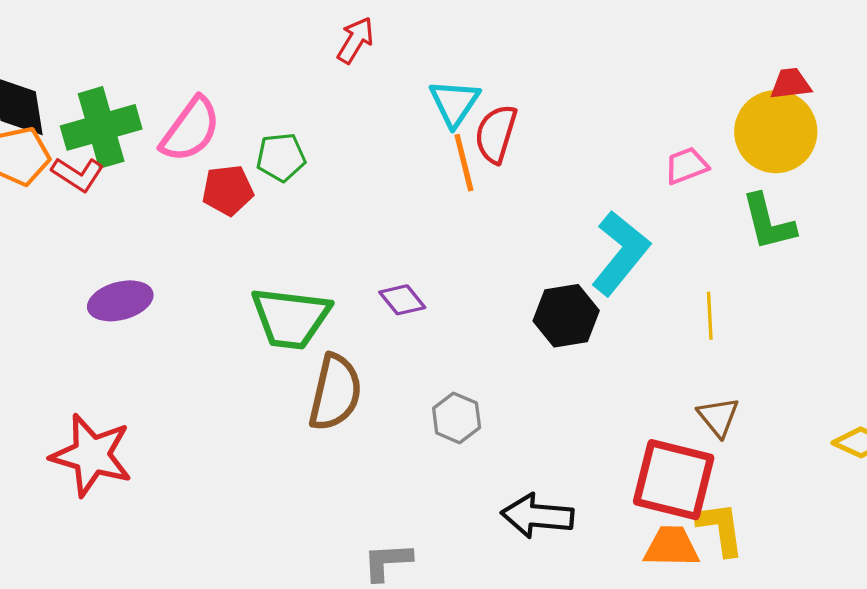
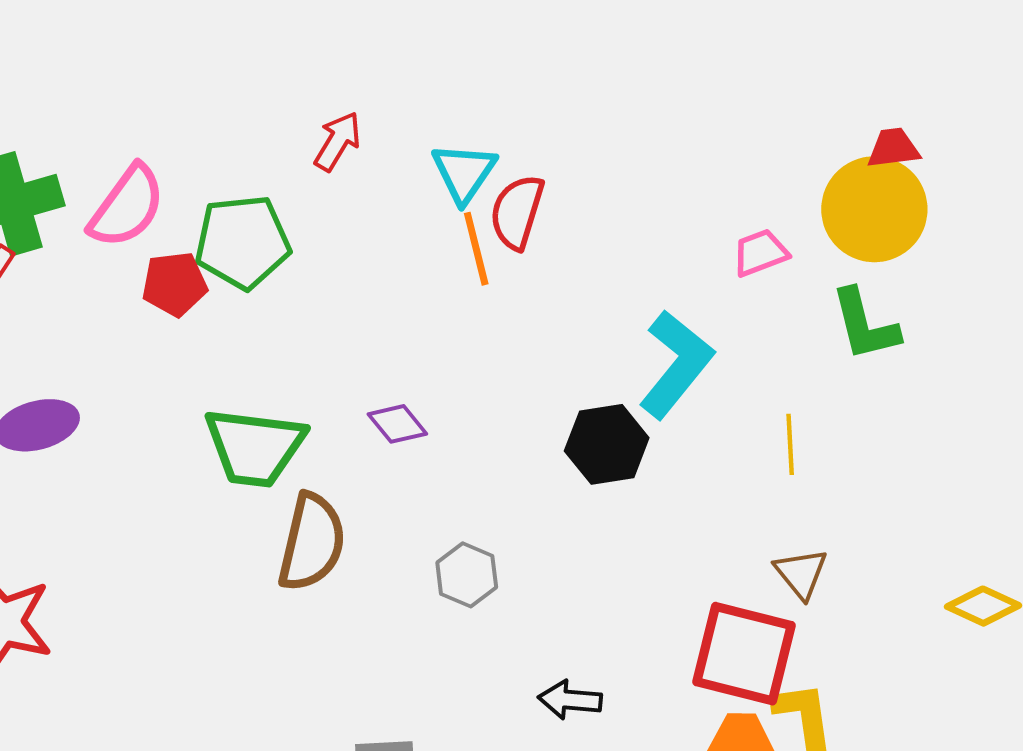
red arrow: (355, 40) -> (338, 141), moved
green pentagon: (281, 157) -> (242, 242), size x1.5
black arrow: (537, 516) -> (570, 700), size x0.7

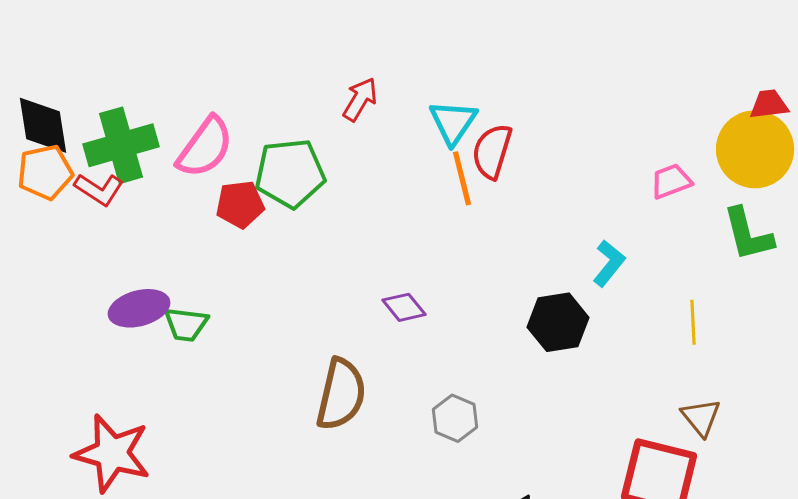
cyan L-shape: (676, 364) -> (609, 263), size x0.6
green trapezoid: (255, 447) -> (186, 324), moved, size x0.6

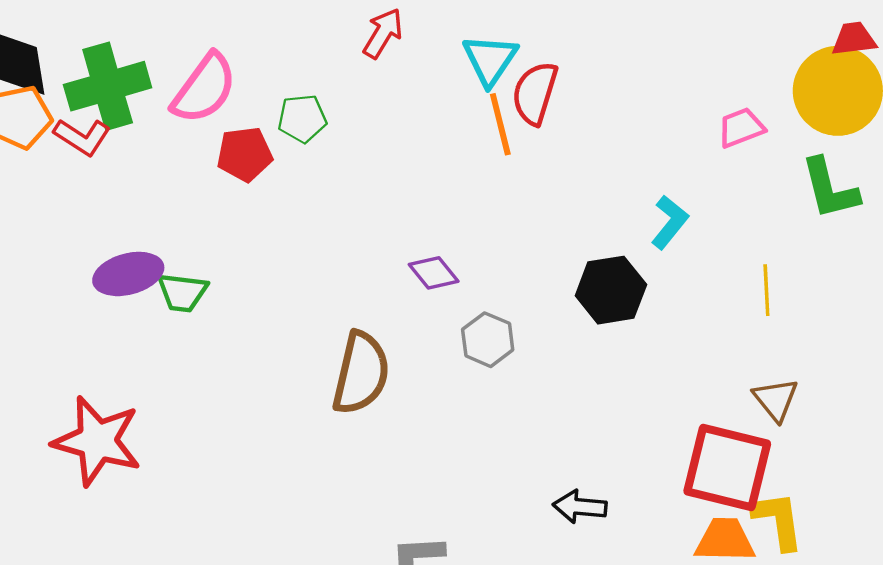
green pentagon: (290, 173) -> (302, 118), size x0.6
gray hexagon: (455, 418) -> (488, 340), moved

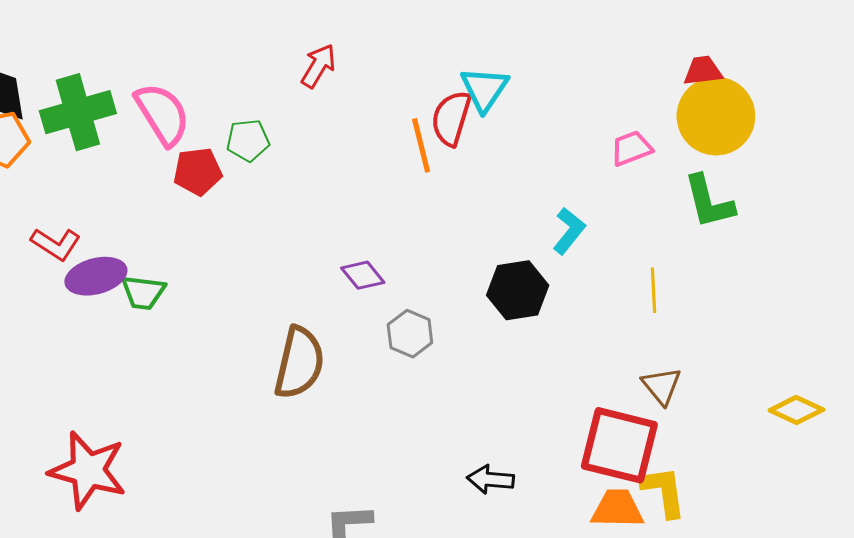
red trapezoid: (854, 39) -> (703, 71), moved
cyan triangle: (490, 60) -> (484, 89), moved
pink semicircle: (204, 89) -> (162, 114), turned -68
red L-shape: (82, 137) -> (56, 244), moved
red star: (97, 441) -> (88, 470), moved

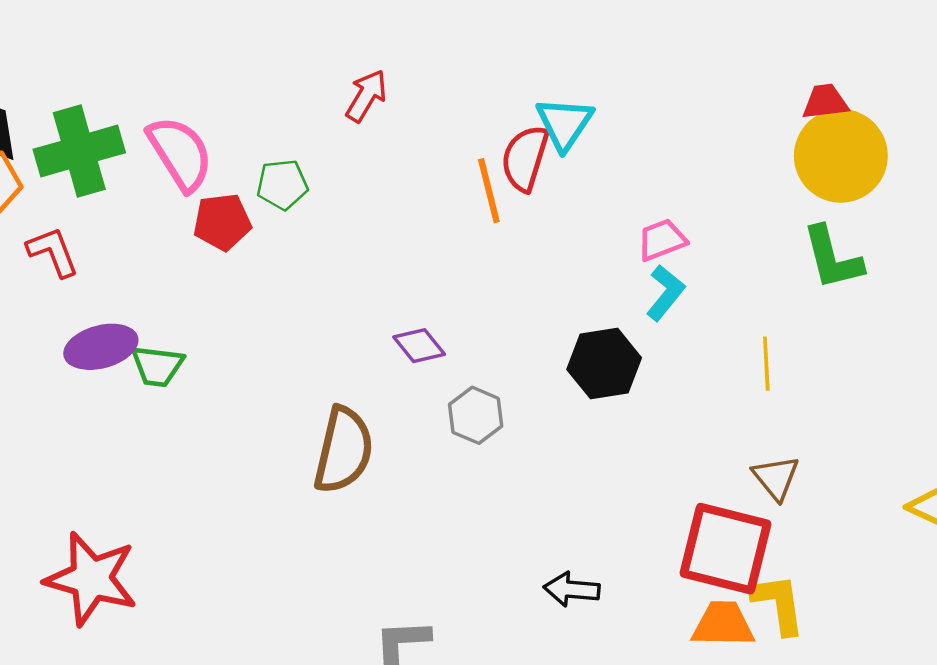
pink trapezoid: (631, 148) -> (662, 240), moved
red L-shape: (56, 244) -> (53, 252), moved, turned -144

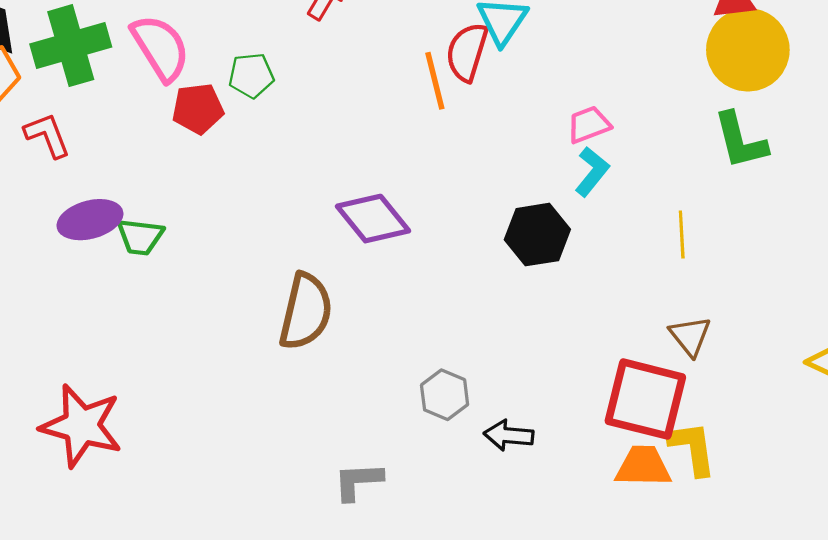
purple diamond: (419, 346) -> (373, 219), size x1.6
gray hexagon: (476, 415) -> (445, 395), moved

